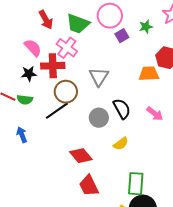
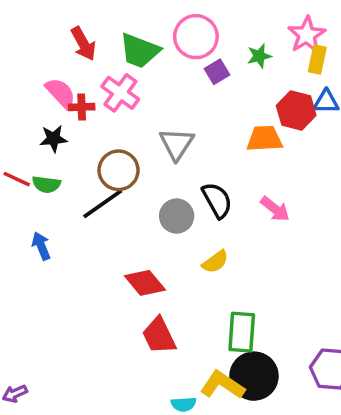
red cross: (53, 66) -> (82, 107), moved, size x0.6

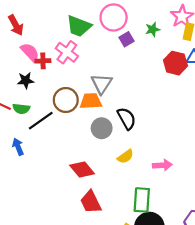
red arrow: (83, 44) -> (16, 25), moved
orange trapezoid: (265, 139) -> (91, 101), moved
black line: (103, 204) -> (41, 121), moved
pink arrow: (275, 209) -> (162, 165), moved, turned -42

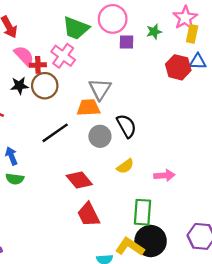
purple square: (127, 39) -> (126, 42), turned 32
brown circle: (66, 100) -> (45, 86), moved
green semicircle: (21, 109) -> (15, 179), moved
black line: (41, 121) -> (55, 133), moved

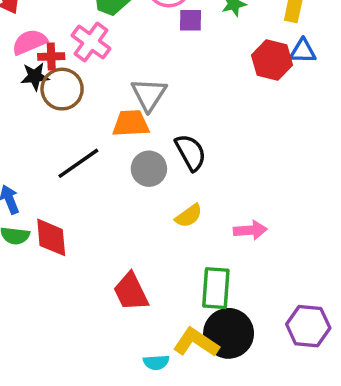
pink semicircle: (24, 56) -> (29, 42), turned -70
black star: (19, 86) -> (35, 76), moved
red diamond: (79, 180) -> (51, 237), moved, turned 35

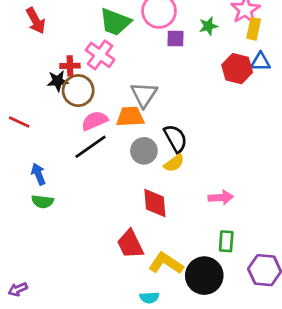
pink semicircle: (29, 42) -> (95, 121), moved
yellow semicircle: (189, 216) -> (174, 163), moved
red diamond: (51, 237) -> (155, 203), moved
green rectangle: (216, 288) -> (226, 241), moved, size x0.7
yellow L-shape: (196, 342) -> (166, 263), moved

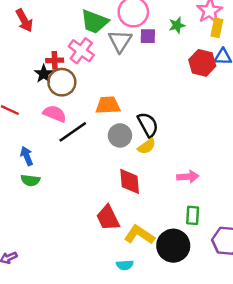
black star: (58, 81) -> (44, 74), turned -30
gray triangle: (144, 95) -> (120, 41), moved
pink semicircle: (95, 121) -> (55, 114), moved, turned 45

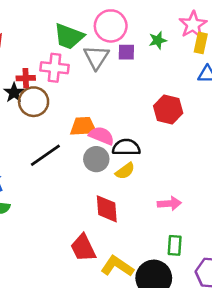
pink cross: (81, 51) -> (54, 68), turned -30
red hexagon: (202, 63) -> (168, 110), moved
pink semicircle: (55, 114) -> (102, 136), moved
black semicircle: (148, 125) -> (126, 147), turned -60

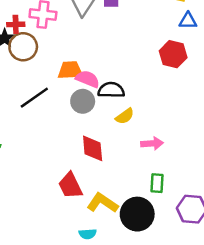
red hexagon: (168, 110) -> (173, 54), moved
yellow semicircle: (125, 171) -> (125, 116), moved

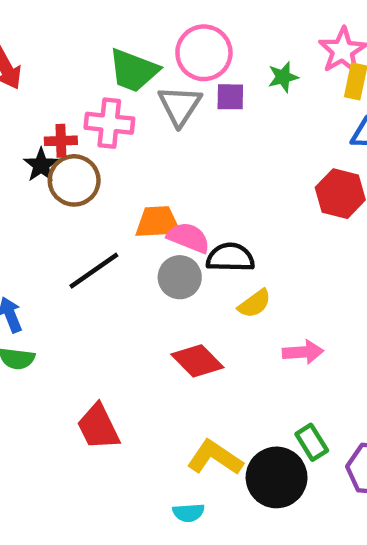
red diamond: (93, 148) -> (197, 361), turned -40
green rectangle: (157, 183) -> (312, 442), moved, turned -36
red trapezoid: (70, 186) -> (98, 427), moved

